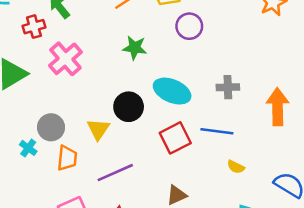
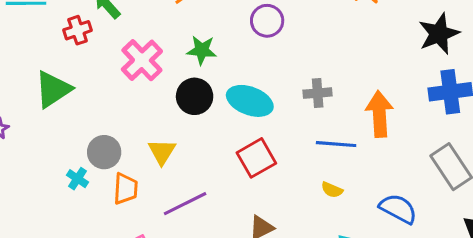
pink cross: (65, 59) -> (142, 60), moved
black circle: (129, 107) -> (195, 96), moved
blue line: (217, 131) -> (336, 144), moved

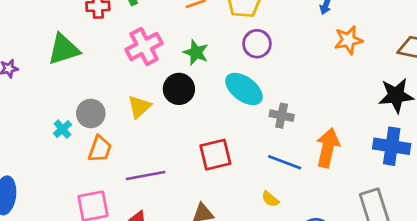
cyan ellipse: (250, 101) -> (244, 89), moved
yellow triangle: (162, 152) -> (139, 107), moved

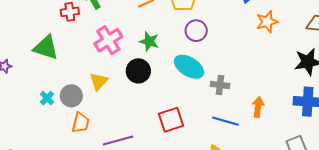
green triangle: (64, 49) -> (46, 48), turned 40
yellow triangle: (139, 107) -> (99, 81), moved
cyan cross: (62, 129) -> (47, 98), moved
orange arrow: (328, 148) -> (258, 107), size x0.7

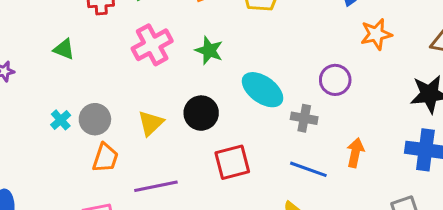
purple circle: (196, 31) -> (335, 80), moved
green triangle: (46, 48) -> (64, 49), size x0.6
black circle: (138, 71) -> (201, 113), moved
yellow triangle: (99, 81) -> (151, 123), moved

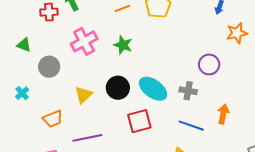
cyan ellipse: (263, 90) -> (153, 89), moved
gray circle: (95, 119) -> (49, 67), moved
orange trapezoid: (105, 158) -> (53, 119), turned 50

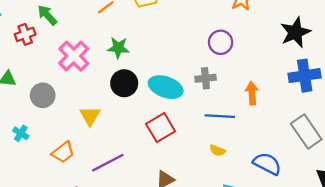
black circle: (118, 88) -> (124, 83), moved

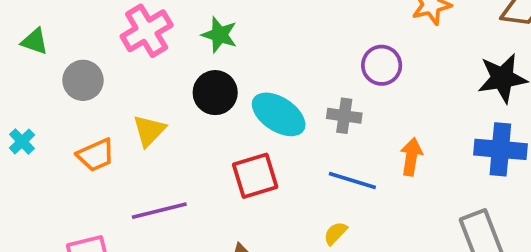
cyan cross: (21, 133) -> (22, 141), moved
yellow semicircle: (217, 150) -> (335, 233), turned 98
orange trapezoid: (63, 152) -> (96, 155), moved

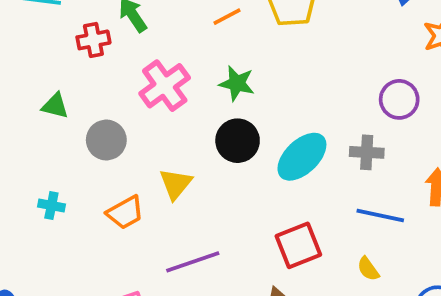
cyan ellipse: (279, 114) -> (302, 157), turned -72
cyan cross: (22, 141) -> (51, 205), turned -30
red square: (255, 176) -> (298, 245), moved
yellow semicircle: (335, 233) -> (368, 269), turned -75

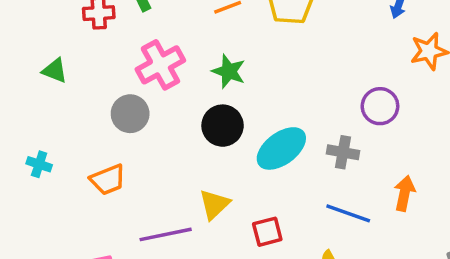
gray circle: (106, 140) -> (130, 114), moved
yellow triangle: (176, 184) -> (214, 204), moved
red square: (298, 245) -> (267, 232), size x0.7

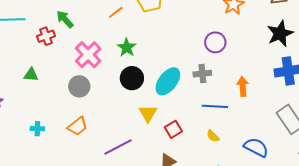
green star: (229, 71) -> (127, 47), turned 30
yellow triangle: (214, 204) -> (148, 113), moved

